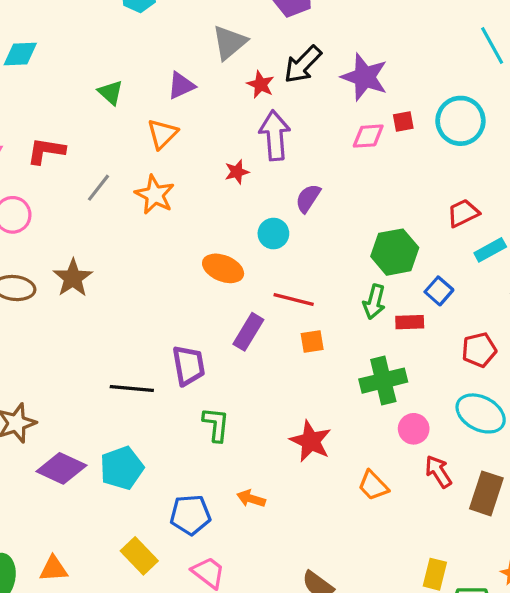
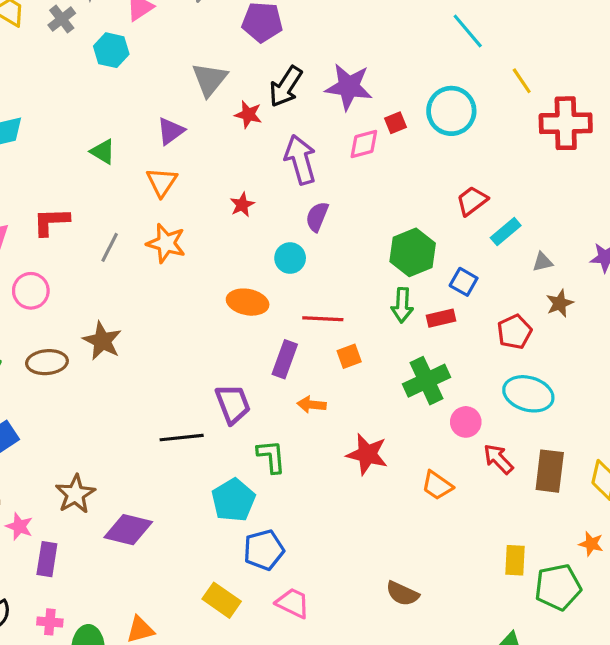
purple arrow: (275, 135) -> (300, 160), moved
cyan pentagon: (122, 468) -> (233, 500), moved
orange arrow: (251, 499) -> (312, 405), moved

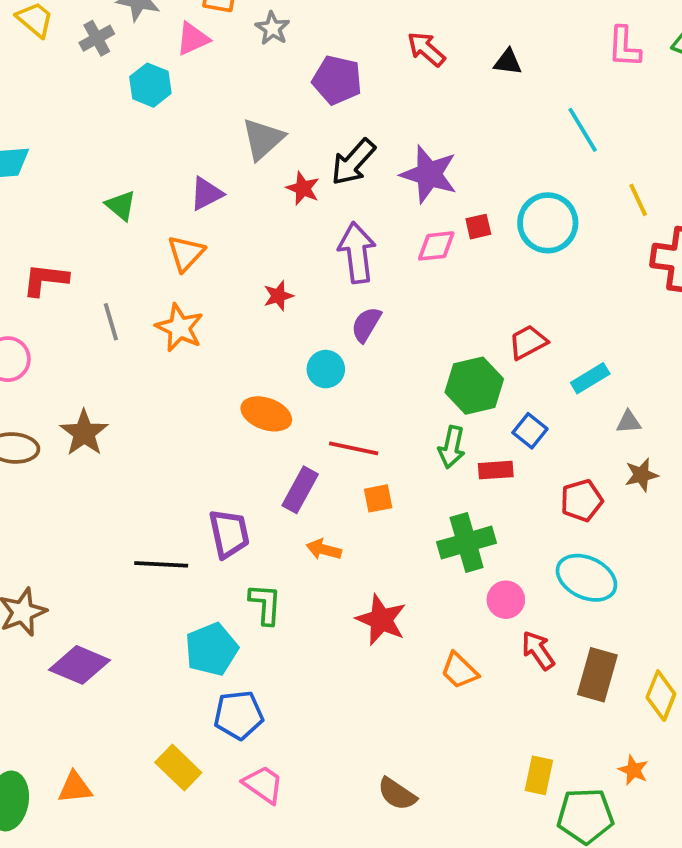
red trapezoid: (472, 201) -> (528, 342), moved
gray line: (110, 247) -> (111, 322), turned -52

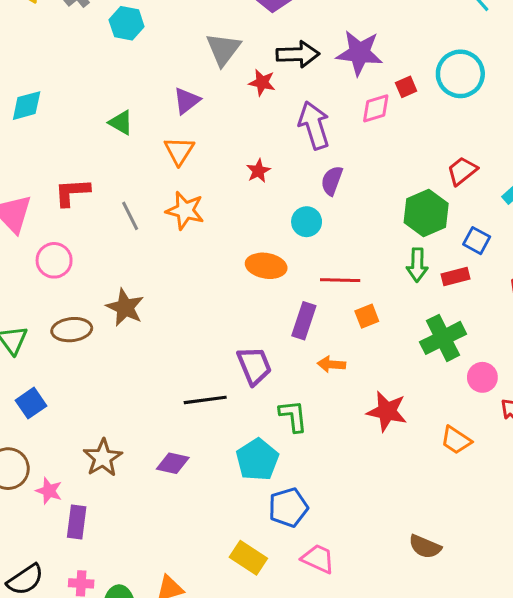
black arrow: (353, 162) -> (298, 54), turned -123
purple diamond: (80, 665) -> (173, 463), moved, size x0.7

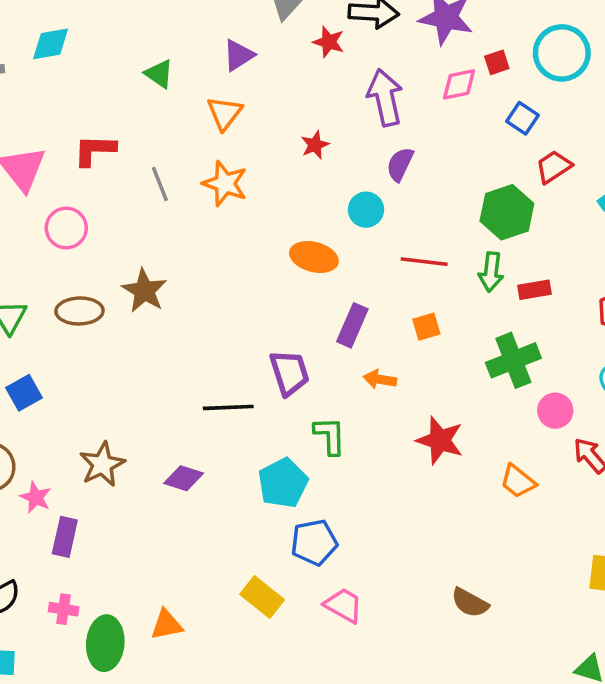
blue square: (477, 241) -> (523, 118), moved
red line: (340, 280) -> (424, 262), moved

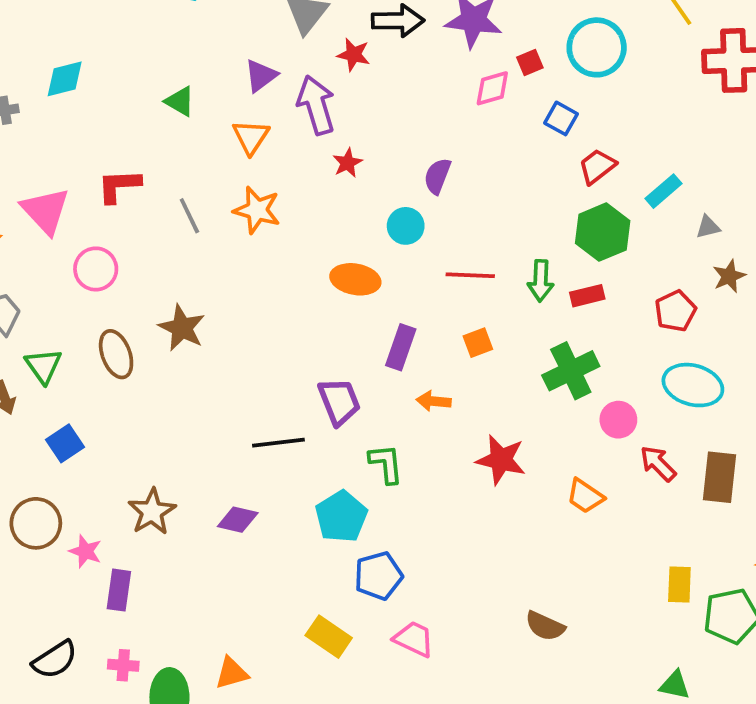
purple arrow: (385, 98) -> (316, 105), moved
green hexagon: (507, 212) -> (603, 232), moved
brown ellipse: (79, 311) -> (116, 354), turned 75

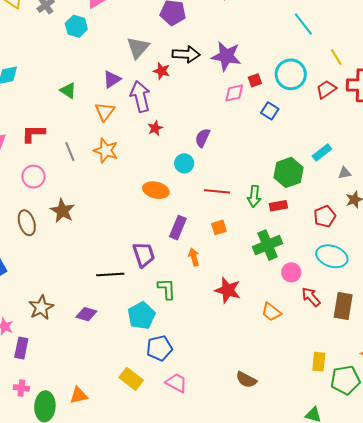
red trapezoid: (597, 166) -> (326, 89), moved
pink circle: (96, 269) -> (33, 177), moved
orange arrow: (434, 401) -> (194, 257), turned 66

